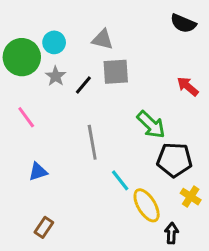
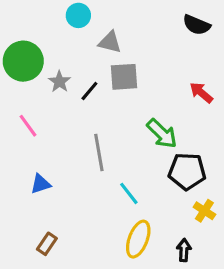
cyan circle: (54, 42) -> (78, 15), moved
yellow ellipse: (147, 205) -> (138, 239), moved, turned 52

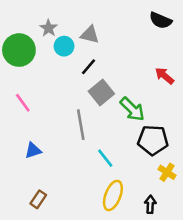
cyan circle: (78, 15) -> (64, 46), moved
gray square: (124, 77) -> (101, 92), moved, turned -35
gray star: (59, 82) -> (49, 28), moved
black line: (89, 91) -> (88, 67), moved

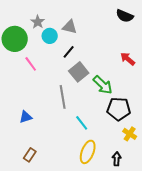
pink line: (23, 103) -> (31, 64), moved

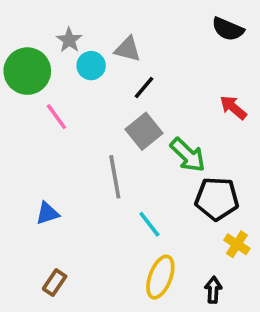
black line: (69, 52) -> (144, 87), moved

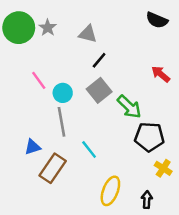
cyan circle: (91, 66) -> (63, 93), moved
green circle: (27, 71) -> (19, 28), moved
gray line: (115, 177) -> (61, 122), moved
cyan line: (149, 224) -> (89, 149), moved
brown rectangle: (55, 283) -> (53, 168), moved, size x1.6

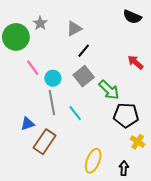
green circle: (19, 28) -> (16, 37), moved
gray triangle: (88, 34) -> (74, 28), turned -42
cyan line: (89, 149) -> (75, 113), moved

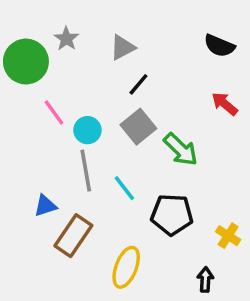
black semicircle: (132, 17) -> (219, 46), moved
black pentagon: (126, 115) -> (172, 215), moved
yellow ellipse: (93, 161) -> (126, 267), moved

